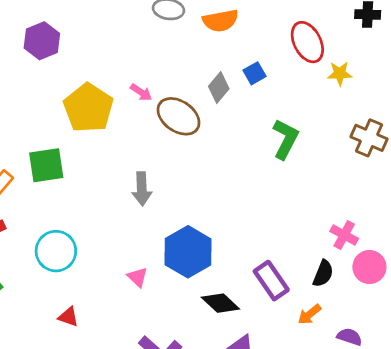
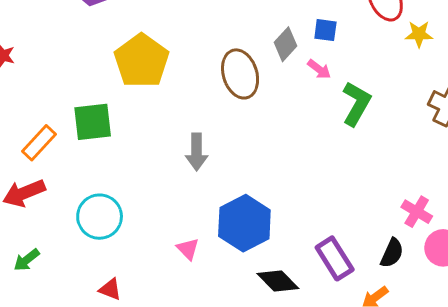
blue square: (255, 73) -> (325, 30), turned 35
pink arrow: (141, 92) -> (319, 69), moved
brown ellipse: (178, 116) -> (240, 74), turned 36

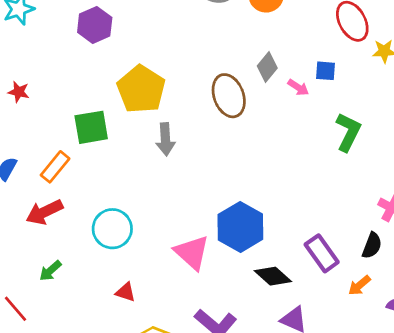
blue square: (325, 30) -> (326, 71), moved
green L-shape: (356, 104) -> (348, 132), moved
green square: (93, 122) -> (91, 127), moved
gray arrow: (197, 152) -> (165, 139), moved
pink triangle: (188, 249) -> (192, 252), size x1.8

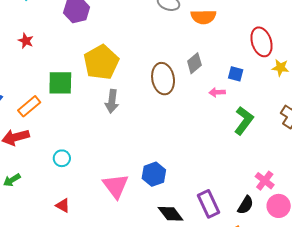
pink arrow: (298, 87) -> (217, 92), moved, turned 133
red star: (19, 92) -> (26, 41), moved
blue hexagon: (240, 227) -> (154, 174), size x0.7
cyan circle: (112, 229) -> (62, 158), size x0.6

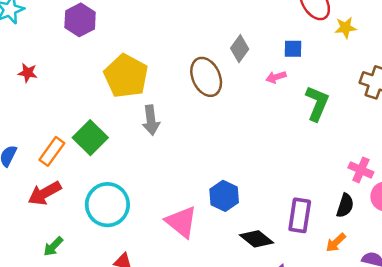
green square: (60, 83) -> (90, 138), moved, turned -32
cyan circle: (62, 158) -> (107, 205), size x2.0
purple rectangle: (208, 204) -> (300, 215), turned 48

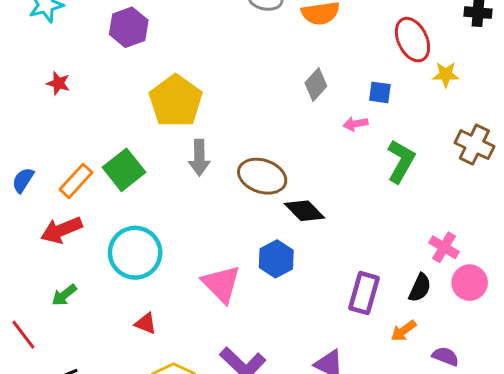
brown ellipse: (206, 77) -> (262, 176), moved, turned -54
black diamond: (256, 239) -> (305, 211), moved

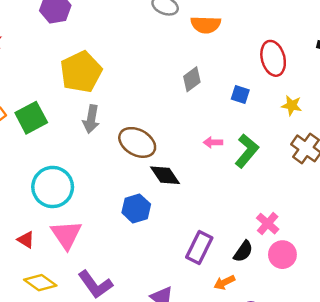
yellow star: (446, 75) -> (292, 105), moved
pink arrow: (355, 124) -> (213, 142), moved
cyan circle: (135, 253) -> (53, 187), moved
pink triangle: (221, 284) -> (66, 235), moved

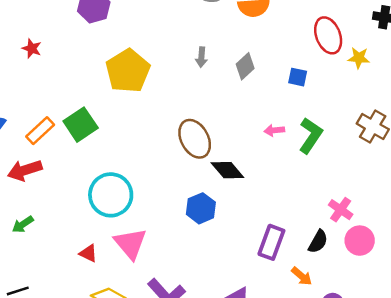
yellow star: (292, 105) -> (359, 58), moved
gray arrow: (91, 119) -> (201, 57), moved, size x0.7
brown ellipse: (137, 142) -> (195, 139), turned 39
orange arrow: (224, 282) -> (302, 276), turned -108

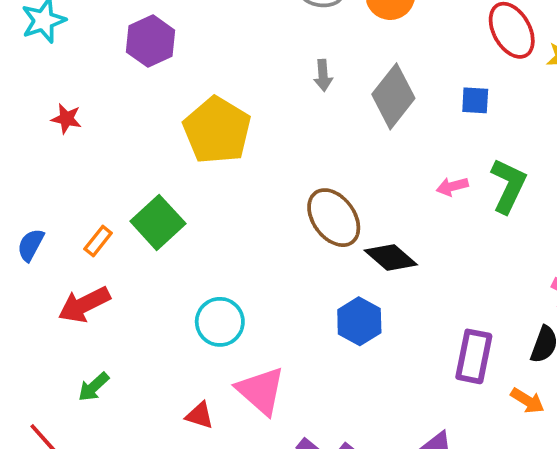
gray arrow: (201, 57) -> (323, 75), moved
gray diamond: (245, 66) -> (393, 96), size x1.5
orange rectangle: (40, 131) -> (98, 241), size x0.7
cyan circle: (111, 195) -> (220, 322), size x0.7

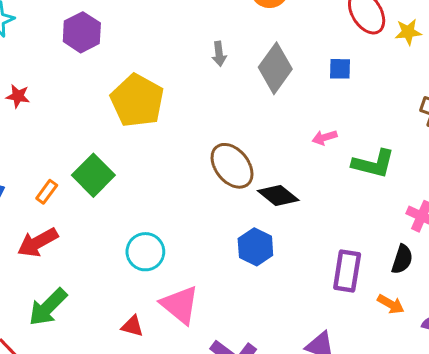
green L-shape: (508, 186) -> (373, 164), moved, turned 81
green arrow: (94, 387) -> (48, 307), size x1.6

